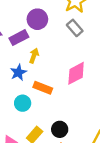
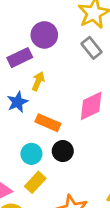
cyan circle: (23, 103) -> (31, 154), moved
black circle: (60, 129) -> (63, 151), moved

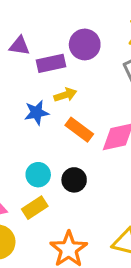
yellow arrow: (38, 81) -> (65, 95), turned 36
orange rectangle: (48, 123) -> (79, 130), moved

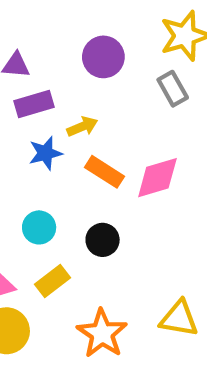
purple rectangle: (51, 63) -> (34, 104), moved
cyan circle: (38, 175) -> (39, 227), moved

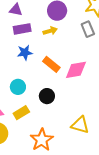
yellow arrow: (82, 127) -> (50, 31), moved
yellow triangle: (179, 319) -> (80, 125), moved

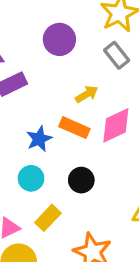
yellow arrow: (50, 31) -> (87, 94), moved
blue star: (25, 53) -> (39, 139), moved

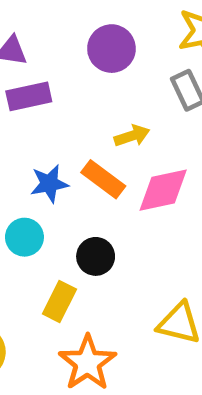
yellow rectangle: (48, 218) -> (59, 302), moved, turned -30

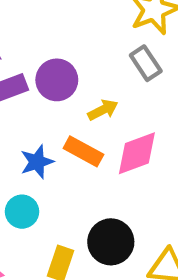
purple circle: (111, 49) -> (57, 80), moved
black circle: (96, 256) -> (111, 242), moved, size x1.4

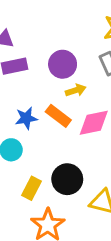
purple circle: (57, 80) -> (63, 64), moved

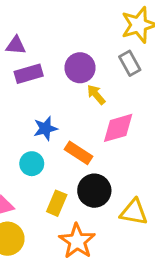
yellow arrow: (76, 90) -> (96, 95), turned -108
orange rectangle: (58, 116) -> (79, 153), moved

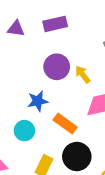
purple circle: (80, 68) -> (57, 67), moved
purple rectangle: (29, 74) -> (55, 24), moved

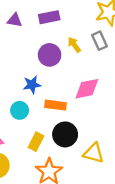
yellow arrow: (83, 74) -> (74, 45), moved
orange rectangle: (65, 123) -> (56, 105), turned -30

